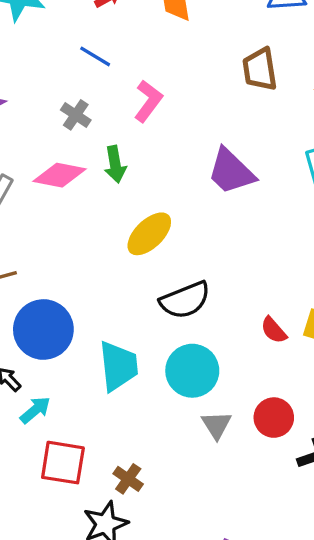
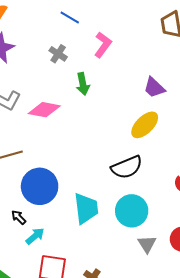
purple trapezoid: (231, 171) -> (154, 88), size x0.7
pink diamond: (60, 175) -> (44, 110), moved
yellow ellipse: (149, 234) -> (145, 125), moved

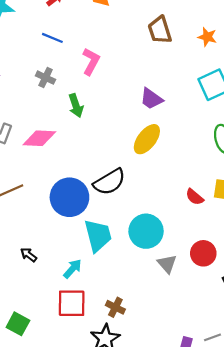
black semicircle: (127, 167) -> (109, 182), moved
blue circle: (40, 186) -> (69, 197), moved
cyan arrow: (35, 236) -> (73, 269), moved

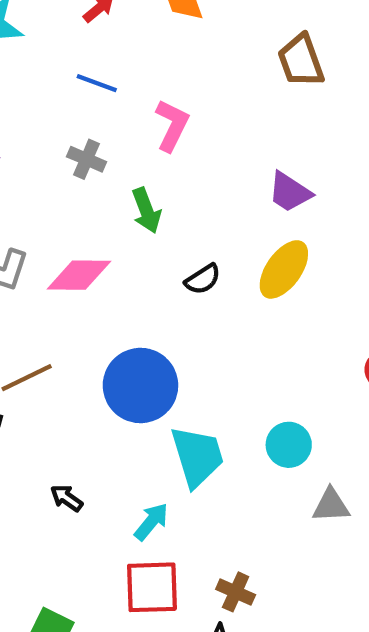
black semicircle: (109, 182) -> (203, 279), moved, size x0.6
cyan circle: (146, 231) -> (289, 445), size x0.7
gray triangle: (167, 264) -> (331, 505), turned -50

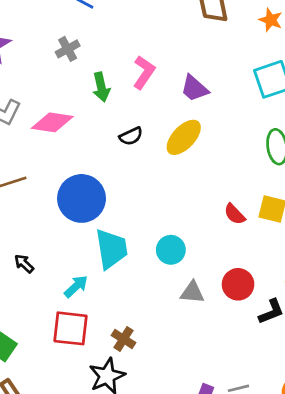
pink L-shape: (172, 125) -> (144, 72), moved
gray cross: (87, 159) -> (68, 49), turned 30

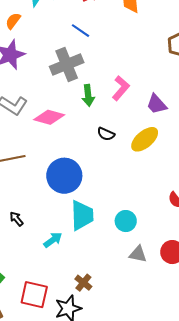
gray cross: (68, 49) -> (67, 65), size x1.8
black semicircle: (131, 136) -> (106, 134), turned 42
red square: (71, 328) -> (34, 295), moved

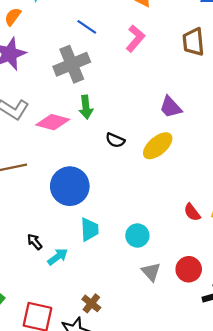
pink L-shape: (121, 88) -> (135, 38), moved
green arrow: (88, 95) -> (86, 107), moved
cyan trapezoid: (82, 215) -> (89, 230), size x0.7
black arrow: (17, 219) -> (35, 242), moved
gray triangle: (138, 254) -> (151, 272), turned 36

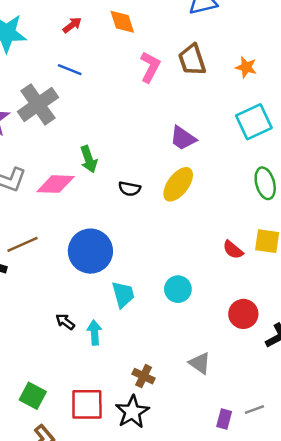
pink L-shape: (135, 38) -> (150, 67), moved
gray cross: (72, 64) -> (38, 104), moved
cyan arrow: (58, 257) -> (94, 333), turned -45
gray triangle: (151, 272) -> (200, 363), moved

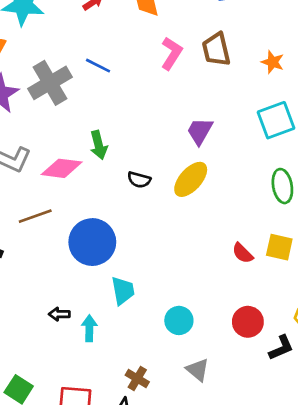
blue line: (70, 70) -> (98, 66), moved
purple trapezoid: (183, 138) -> (200, 131), turned 80
brown line: (23, 244) -> (35, 216), moved
cyan circle: (178, 289) -> (179, 320), moved
black arrow: (65, 322) -> (59, 314), turned -42

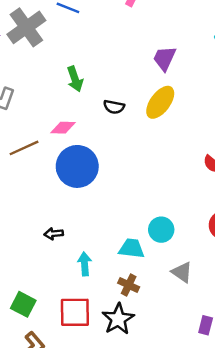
pink diamond: (62, 168) -> (63, 128), moved, size x0.7
cyan trapezoid: (123, 291) -> (132, 248), moved, turned -68
cyan arrow: (89, 328) -> (85, 264), moved

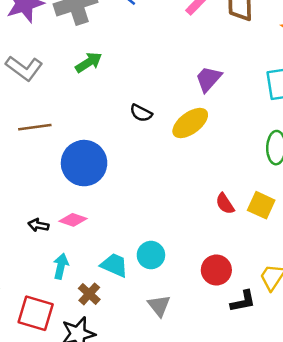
green arrow: (75, 79) -> (89, 62), moved, turned -120
pink diamond: (63, 128) -> (73, 220), moved
brown cross: (129, 285) -> (89, 294), moved

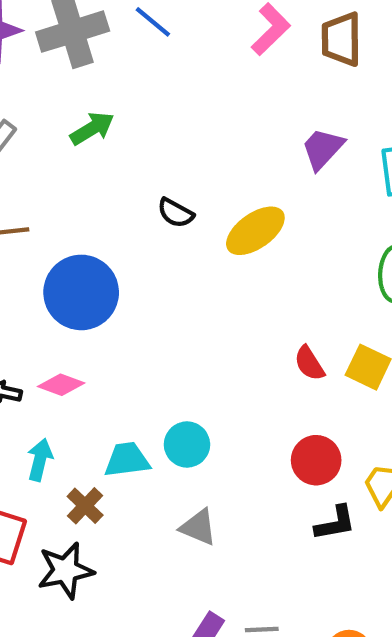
purple trapezoid: (209, 79) -> (323, 149), moved
cyan trapezoid: (114, 265) -> (127, 460), turned -32
red circle: (216, 270) -> (316, 460), moved
gray triangle: (159, 306) -> (198, 527), turned -30

